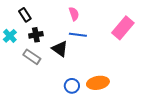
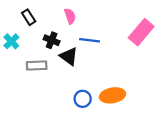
pink semicircle: (74, 14) -> (70, 16), moved
black cross: (36, 35) -> (52, 40), moved, turned 32
gray rectangle: (32, 57) -> (37, 65), turned -36

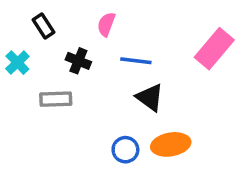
pink semicircle: (70, 16) -> (106, 24), turned -140
black triangle: (69, 56) -> (150, 97), moved

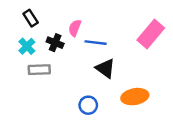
pink semicircle: (106, 24) -> (75, 28), moved
cyan cross: (17, 63) -> (27, 46), moved
orange ellipse: (171, 144) -> (135, 97), moved

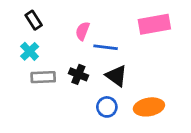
pink rectangle: (151, 34) -> (154, 24), moved, turned 40
black cross: (55, 43) -> (78, 74), moved
blue circle: (88, 105) -> (107, 107), moved

